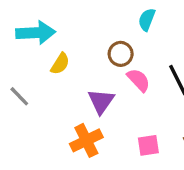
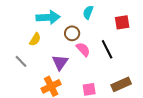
cyan arrow: (36, 33) -> (48, 17), moved
gray line: (19, 96) -> (21, 61), moved

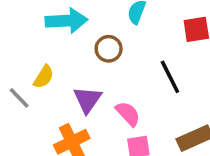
yellow semicircle: (35, 39) -> (44, 77), moved
pink semicircle: (83, 49) -> (128, 114), moved

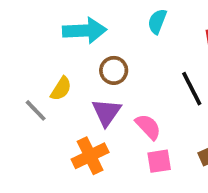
brown circle: (109, 49) -> (114, 70), moved

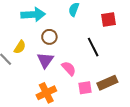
orange cross: (90, 156) -> (46, 93), moved
pink square: (159, 161) -> (85, 88), moved

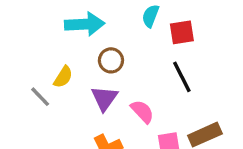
red square: (108, 20) -> (182, 32), moved

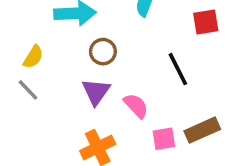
red square: (182, 32) -> (206, 22), moved
yellow semicircle: (63, 77) -> (33, 57), moved

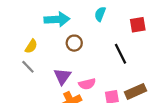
purple triangle: (96, 92) -> (62, 76), moved
pink semicircle: (136, 106) -> (87, 84), moved, turned 119

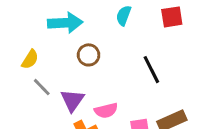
red square: (138, 25) -> (172, 17), moved
gray line: (28, 67) -> (42, 87), moved

